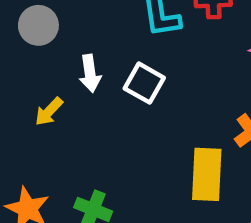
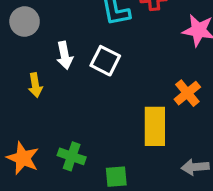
yellow arrow: (49, 112) -> (35, 85), turned -50

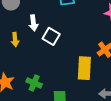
white square: (105, 61) -> (51, 36), moved

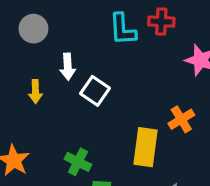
green cross: (34, 83) -> (78, 162), moved

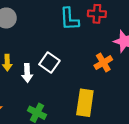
white arrow: (68, 67) -> (27, 73), moved
orange cross: (181, 119) -> (103, 63), moved

